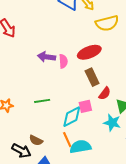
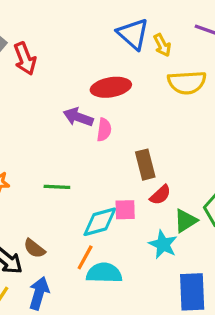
red ellipse: (89, 52) -> (111, 87), moved
orange line: (67, 140) -> (85, 257), turned 42

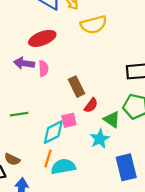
green triangle: (186, 221) -> (112, 119), turned -42
cyan star: (163, 244) -> (100, 139), turned 30

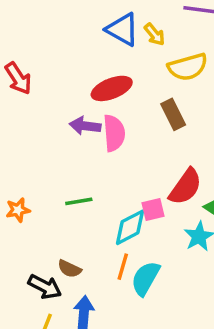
pink semicircle: (43, 68) -> (114, 133), size x1.5
brown rectangle: (76, 87) -> (173, 114), moved
red semicircle: (91, 105) -> (185, 187), size x1.6
cyan semicircle: (63, 167) -> (146, 278), turned -50

